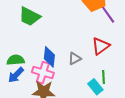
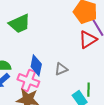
green trapezoid: (30, 17) -> (20, 24), turned -55
red triangle: (101, 46) -> (88, 40), moved

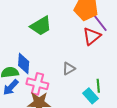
green trapezoid: (20, 24) -> (41, 26), moved
blue diamond: (36, 65) -> (24, 63), moved

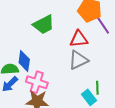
red triangle: (92, 36) -> (79, 39), moved, turned 30
gray triangle: (69, 69) -> (78, 60), moved, size x1.5

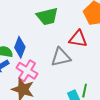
gray triangle: (78, 60) -> (61, 57), moved

